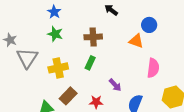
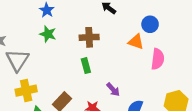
green rectangle: (90, 63) -> (86, 66), turned -40
yellow cross: (58, 68) -> (26, 91), moved
pink semicircle: (153, 68) -> (158, 59), moved

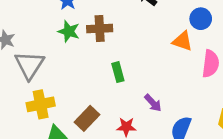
brown cross: (89, 37) -> (100, 29), moved

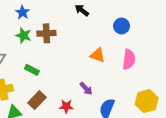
orange triangle: (182, 41) -> (98, 55), moved
green rectangle: (118, 72) -> (32, 70), moved, turned -48

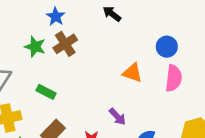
blue star: (22, 12) -> (56, 16), moved
blue circle: (122, 26) -> (167, 47), moved
brown cross: (46, 33) -> (65, 44), turned -30

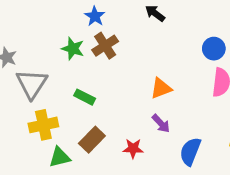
orange triangle: (132, 73) -> (161, 88), moved, turned -40

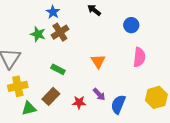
blue circle: (214, 49) -> (131, 25), moved
orange triangle: (161, 88) -> (98, 61), turned -42
green rectangle: (85, 97) -> (58, 69), moved
purple arrow: (161, 123) -> (99, 94), moved

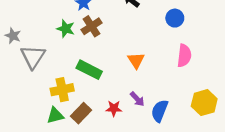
green rectangle: (58, 69) -> (89, 70), size x1.5
yellow cross: (18, 86) -> (62, 90), moved
brown rectangle: (51, 96) -> (81, 113), moved

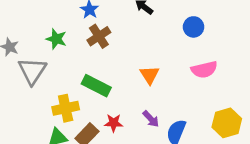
green star: (66, 29) -> (56, 39), moved
pink semicircle: (184, 56) -> (204, 70), turned 70
red star: (114, 108) -> (114, 123), moved

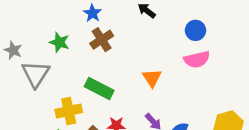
pink semicircle: (204, 70) -> (197, 59), moved

